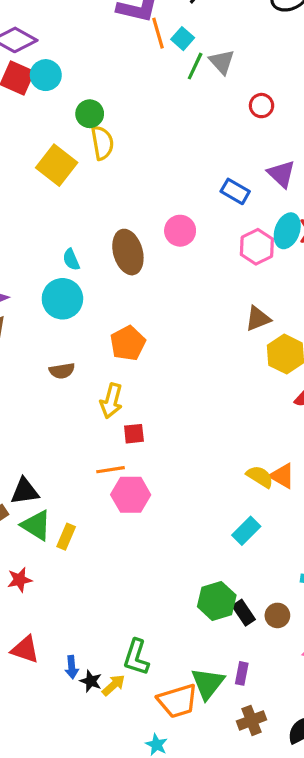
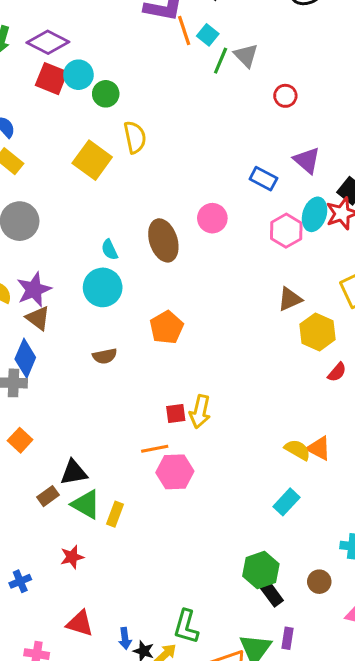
green circle: (90, 114) -> (106, 94), moved
yellow arrow: (111, 401) -> (200, 412), moved
black rectangle: (244, 613) -> (272, 594), moved

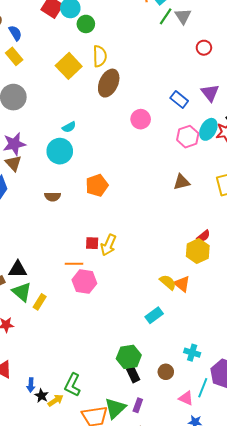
brown ellipse: (163, 240) -> (109, 83), moved, turned 32
cyan semicircle: (109, 250) -> (69, 127), turned -104
yellow hexagon: (317, 332) -> (198, 251), moved

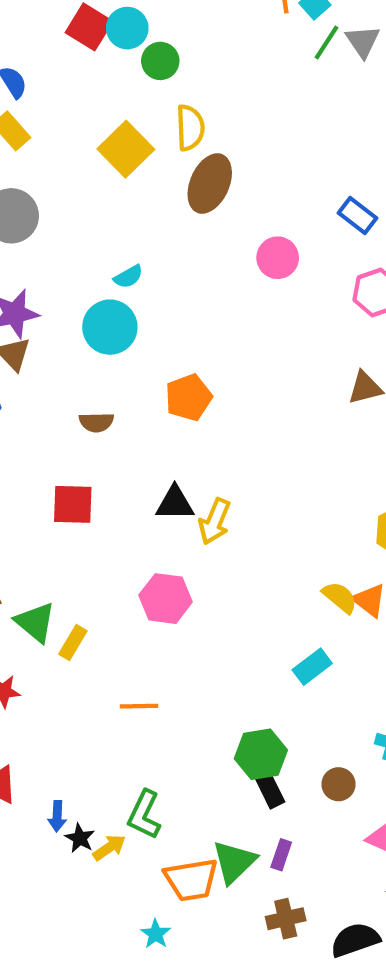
red square: (92, 243) -> (73, 504), moved, size x1.5
orange line: (74, 264) -> (139, 706), moved
black triangle: (18, 269) -> (175, 503), moved

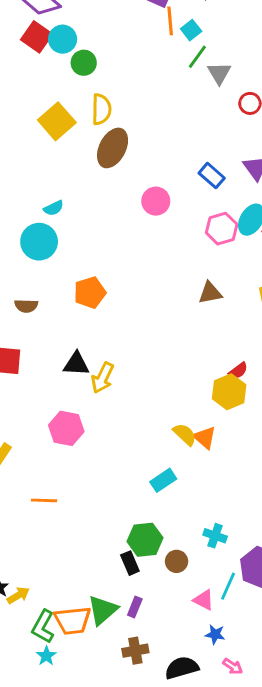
gray triangle: (363, 41) -> (219, 73), moved
green hexagon: (261, 754) -> (145, 540), moved
green L-shape: (144, 815) -> (43, 627), moved

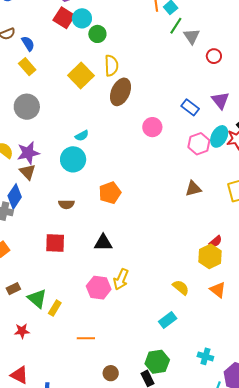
yellow arrow: (103, 378) -> (121, 279), moved
orange triangle: (205, 438) -> (218, 290), moved
brown circle: (177, 561) -> (111, 373), moved

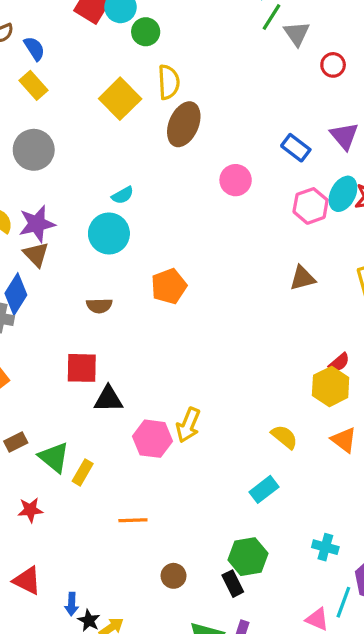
black triangle: (103, 243) -> (108, 399), moved

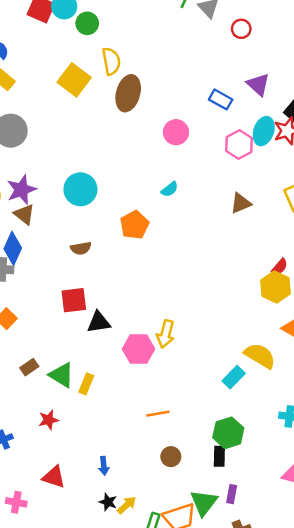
cyan semicircle: (123, 195) -> (170, 189), moved
yellow semicircle: (284, 437) -> (260, 356), moved, size x1.4
orange line: (133, 520) -> (158, 414), moved
black rectangle: (233, 584) -> (219, 456), turned 36
blue arrow: (72, 604) -> (104, 466), moved

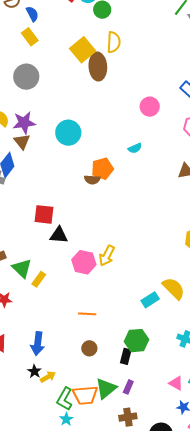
brown ellipse: (128, 93) -> (98, 67), moved, turned -32
brown semicircle: (81, 248) -> (92, 180), moved
blue arrow: (104, 466) -> (38, 344), size x1.6

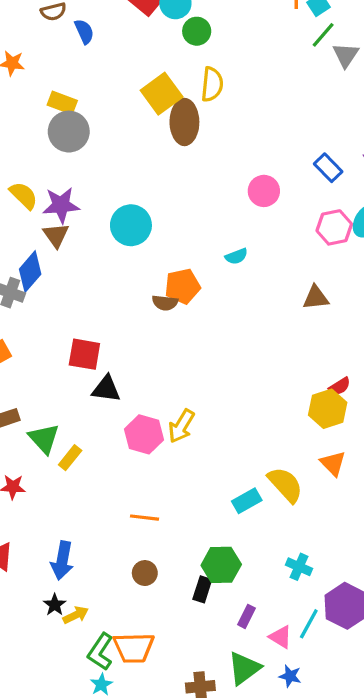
yellow rectangle: (30, 37) -> (62, 103), moved, turned -36
purple rectangle: (128, 387) -> (247, 616), moved
green triangle: (106, 388) -> (244, 668), moved

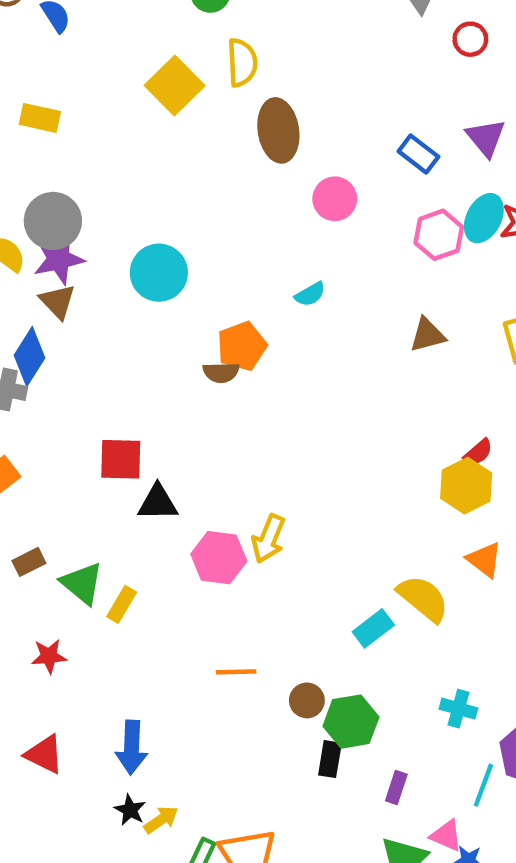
brown ellipse: (184, 122) -> (278, 130), moved
gray circle: (69, 132) -> (53, 221), moved
brown circle: (145, 573) -> (307, 700), moved
pink triangle: (281, 637) -> (446, 836), moved

